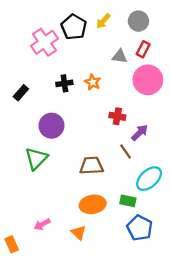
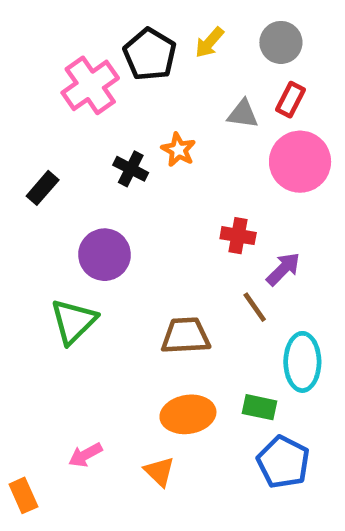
orange star: (93, 82) -> (178, 150), moved
black cross: (64, 83) -> (131, 169), turned 35
cyan ellipse: (149, 179) -> (302, 362), turned -48

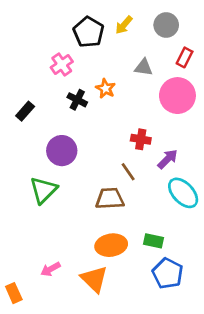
pink cross: (90, 85) -> (62, 65), moved, size x0.7
red rectangle: (290, 100) -> (185, 57), moved
brown line: (255, 307) -> (128, 172), moved
cyan ellipse: (302, 362) -> (183, 193), moved, turned -44
orange triangle: (159, 472) -> (94, 279), size x1.5

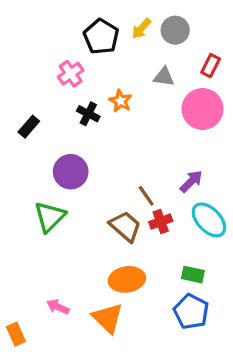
gray circle: (166, 25) -> (175, 30), moved
red cross: (141, 139) -> (161, 222), moved, turned -30
brown trapezoid: (110, 199) -> (125, 226), turned 44
green rectangle: (153, 241) -> (193, 275), moved
pink arrow: (50, 269) -> (58, 307), turned 54

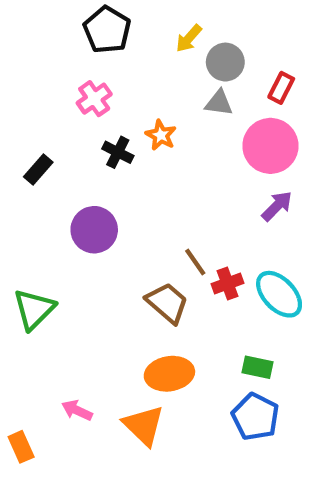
gray circle: (175, 30) -> (225, 62), moved
black pentagon: (101, 37) -> (107, 30), moved
purple arrow: (191, 181) -> (277, 206), moved
green triangle: (50, 217) -> (34, 309), moved
red cross: (161, 222) -> (227, 283), moved

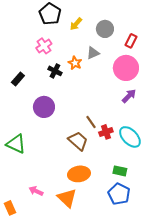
yellow arrow: (189, 38) -> (76, 24), moved
gray triangle: (219, 103) -> (93, 53), moved, turned -32
green triangle: (34, 309) -> (16, 144), turned -50

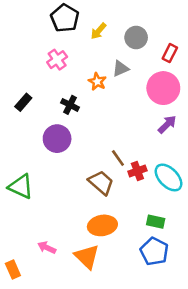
black cross: (55, 71) -> (70, 105), moved

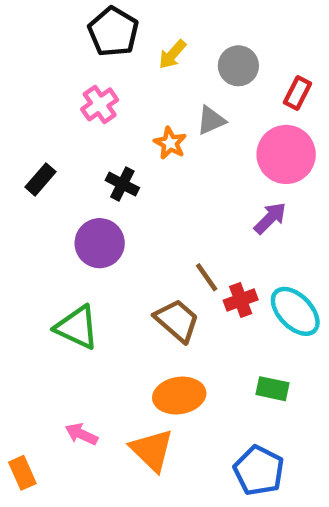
purple arrow: (167, 124) -> (270, 218), moved
green triangle: (21, 187) -> (77, 327), moved
blue pentagon: (154, 251) -> (259, 471), moved

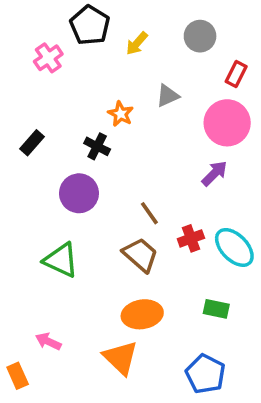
gray circle: (238, 66) -> (200, 36), moved
pink cross: (100, 104) -> (48, 58), moved
orange star: (170, 143) -> (121, 114), moved
brown line: (207, 277) -> (149, 213), moved
pink arrow: (81, 434) -> (48, 341), moved

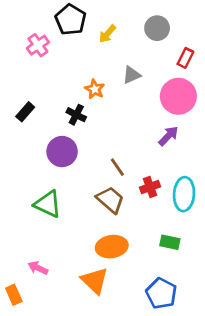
cyan ellipse: (234, 247) -> (184, 194), turned 48

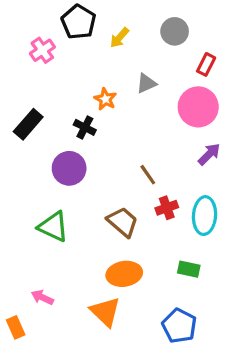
black rectangle: (25, 112) -> (28, 124), size x1.4
purple arrow: (168, 136) -> (209, 154), moved
brown line: (117, 167) -> (148, 175), moved

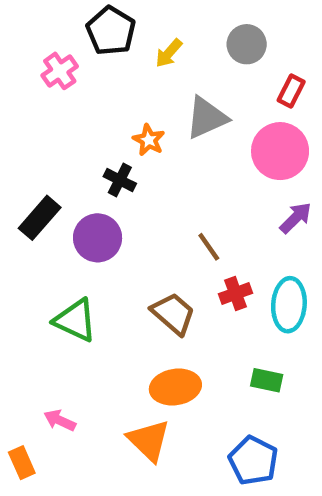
gray triangle: (146, 83) -> (207, 118), size x1.5
black rectangle: (28, 124) -> (40, 218), moved

